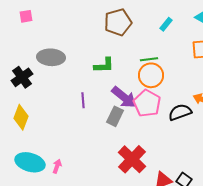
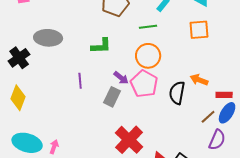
green line: (149, 59) -> (148, 27), moved
purple arrow: (124, 97) -> (121, 78), size x0.6
black semicircle: (180, 112) -> (177, 93), turned -60

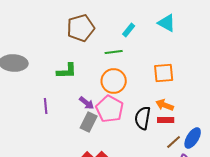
orange square: (199, 30) -> (164, 73), moved
red rectangle: (224, 95) -> (166, 120), moved
gray rectangle: (112, 97) -> (89, 122), moved

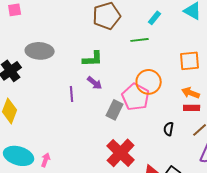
orange circle: (114, 81) -> (149, 82), moved
purple arrow: (87, 103) -> (95, 83), moved
black semicircle: (143, 118) -> (169, 129), moved, size x0.6

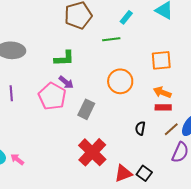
purple line: (72, 94) -> (11, 93), moved
pink pentagon: (136, 97) -> (52, 96), moved
pink arrow: (46, 160) -> (17, 159), turned -72

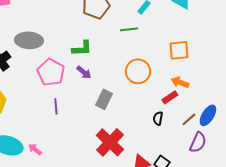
purple line: (11, 93) -> (56, 106), moved
pink pentagon: (52, 96) -> (51, 72), moved
red rectangle: (163, 107) -> (170, 97), moved, turned -35

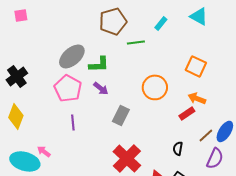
green line: (129, 29) -> (136, 42), moved
gray ellipse: (29, 40) -> (72, 56), moved, turned -44
orange square: (179, 50) -> (196, 66), turned 30
black semicircle: (158, 118) -> (178, 148), moved
pink arrow: (35, 149) -> (44, 151), moved

